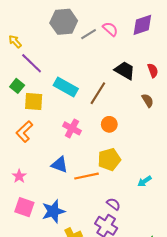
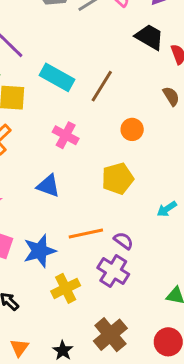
black trapezoid: (125, 70) -> (149, 37), moved
orange circle: (109, 124) -> (132, 129), moved
orange line: (86, 176) -> (86, 233), moved

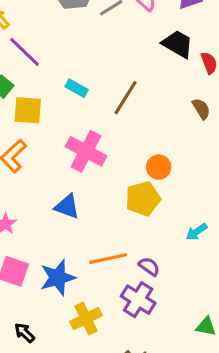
cyan rectangle: (57, 77) -> (77, 88), size x0.6
orange circle: (132, 129) -> (159, 167), moved
pink cross: (66, 135) -> (86, 151), size x1.4

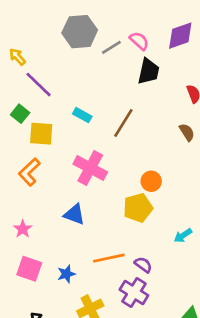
black trapezoid: (178, 44) -> (149, 71), moved, turned 72
blue star: (58, 278) -> (66, 274), size x0.6

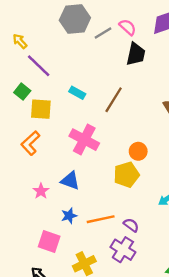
pink star: (23, 229) -> (41, 191), moved
pink square: (29, 269) -> (49, 241), moved
blue star: (66, 274) -> (69, 216), moved

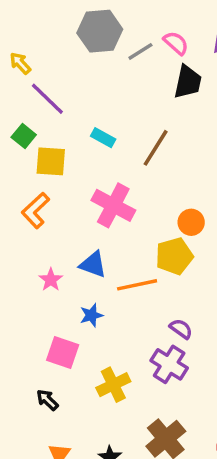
orange line: (101, 219) -> (137, 285), moved

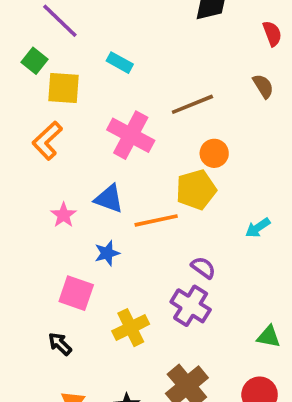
brown line: (156, 148) -> (192, 104), moved, turned 36

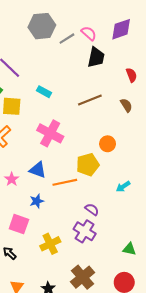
brown line: (192, 104) -> (90, 100), moved
orange circle: (214, 153) -> (108, 144), moved

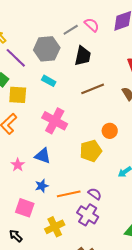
gray hexagon: (42, 26) -> (47, 49), moved
black trapezoid: (96, 57) -> (83, 56), moved
orange line: (65, 182) -> (69, 194), moved

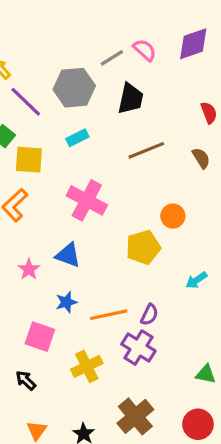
cyan rectangle: (49, 81) -> (77, 138), turned -56
purple semicircle: (95, 194) -> (149, 315), turned 80

